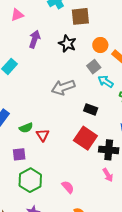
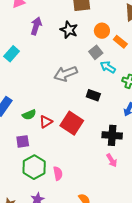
red triangle: (43, 135) -> (46, 122), turned 32
red square: (85, 138) -> (72, 123), moved
pink semicircle: (68, 187) -> (58, 173), moved, turned 32

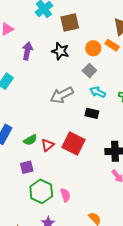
orange rectangle: (120, 42) -> (112, 45), moved
cyan arrow: (108, 67) -> (98, 92), moved

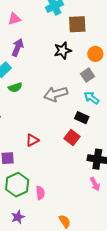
purple arrow: (27, 51) -> (18, 47), moved
black star: (60, 51) -> (63, 50), turned 30
green semicircle: (30, 140) -> (15, 87), moved
red square: (74, 144) -> (72, 138), moved, size x0.7

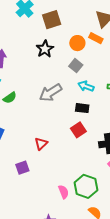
red square: (72, 138) -> (78, 130), turned 35
green hexagon: (17, 185) -> (86, 186), moved

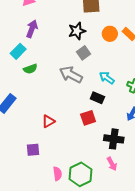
gray square: (76, 66) -> (83, 53), moved
gray arrow: (51, 93) -> (71, 75), turned 45
purple square: (22, 168) -> (33, 150), moved

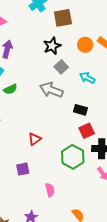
cyan arrow: (107, 78) -> (87, 78), moved
red square: (88, 118) -> (87, 131), moved
green hexagon: (80, 174) -> (73, 157), moved

